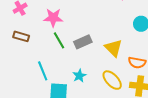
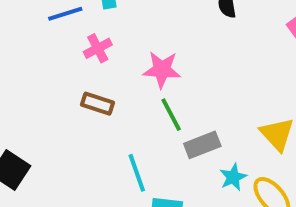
gray rectangle: (83, 42) -> (202, 145), moved
cyan star: (79, 76) -> (233, 177), moved

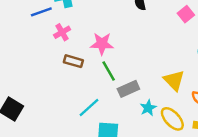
brown rectangle: (97, 104) -> (73, 61), moved
cyan line: (137, 173) -> (89, 108), turned 70

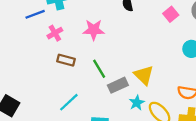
pink star: (102, 44) -> (94, 30), moved
yellow triangle: (174, 80) -> (144, 75), moved
cyan line: (89, 108) -> (69, 102), moved

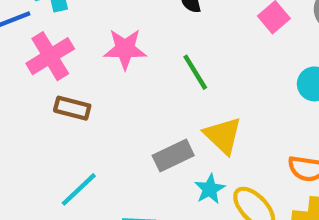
pink cross: (55, 33) -> (50, 56), size x1.5
green line: (99, 69) -> (195, 72), moved

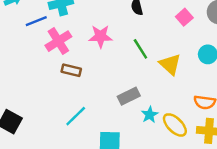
yellow triangle: (223, 136) -> (170, 64), moved

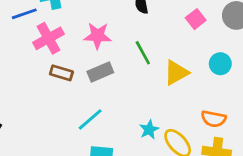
yellow triangle: (170, 64) -> (176, 73), turned 45
gray rectangle: (129, 96) -> (100, 72), moved
cyan line: (76, 116) -> (90, 119), moved

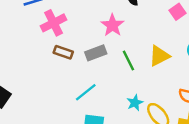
pink star: (98, 36) -> (112, 25), moved, turned 30
green line: (143, 53) -> (128, 61), moved

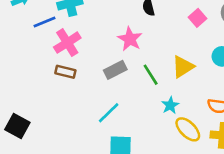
brown rectangle: (63, 52) -> (65, 72), moved
cyan star: (135, 103) -> (170, 105), moved

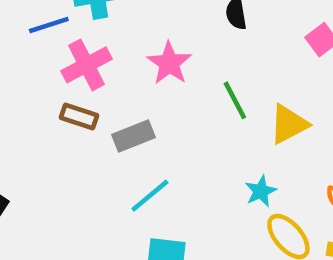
pink star: (130, 39) -> (169, 63), moved
gray rectangle: (115, 70) -> (133, 136), moved
green line: (151, 75) -> (235, 100), moved

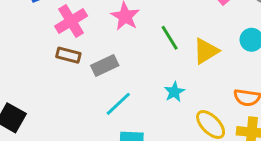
cyan star: (261, 191) -> (174, 92), moved

